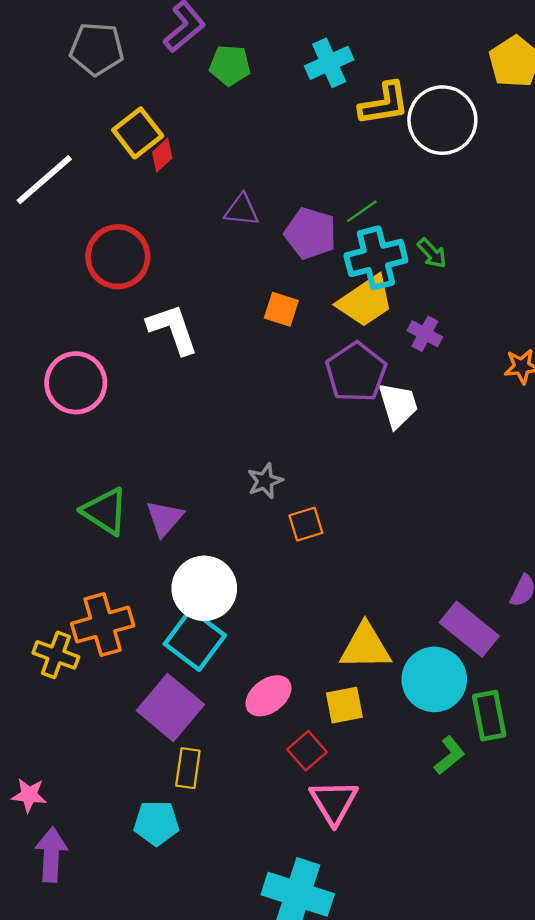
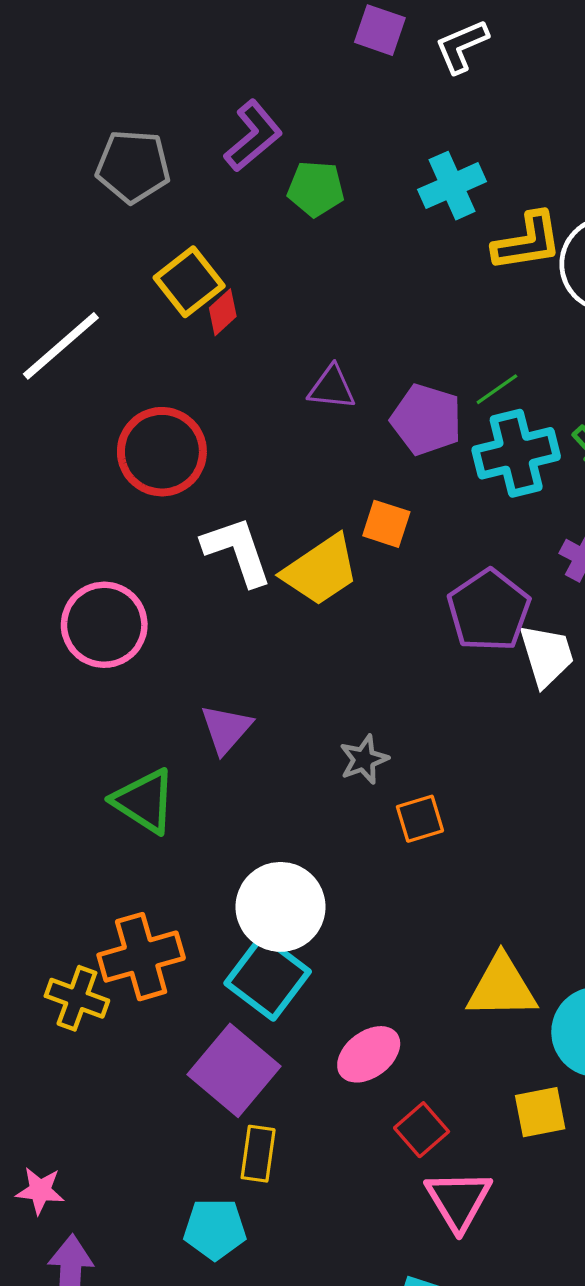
yellow trapezoid: (365, 301) -> (321, 570), moved
purple triangle: (165, 518) -> (226, 729), moved
yellow square: (344, 705) -> (540, 1112), moved

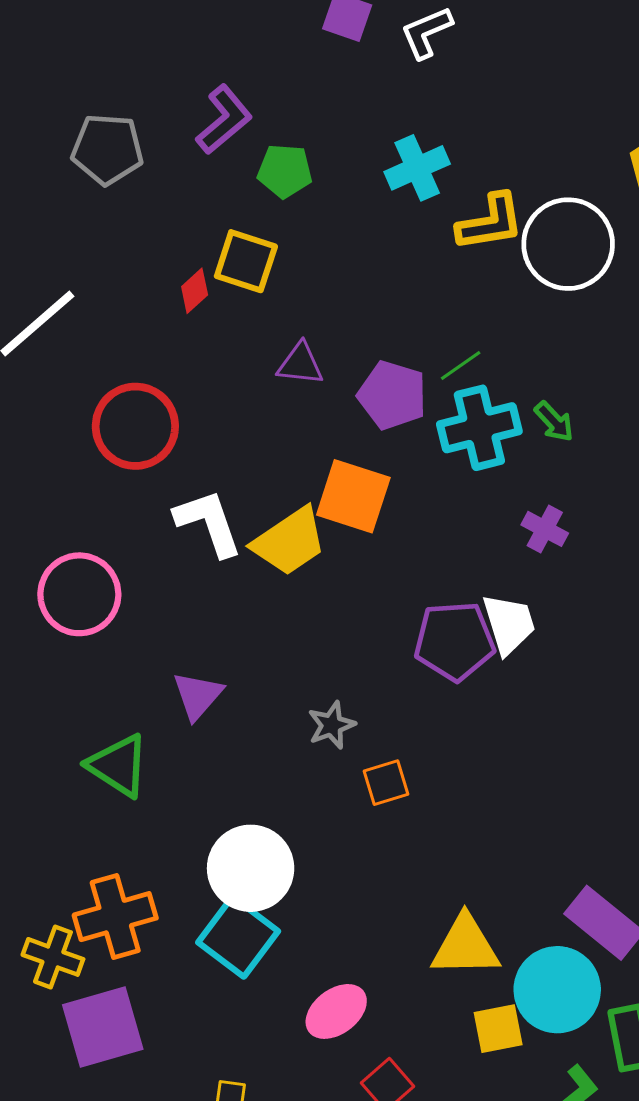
yellow square: (189, 282) -> (246, 261), moved, turned -34
orange square: (386, 524) -> (353, 496), size x1.6
purple pentagon: (489, 610) -> (454, 641), moved, turned 30
purple square: (234, 1070) -> (103, 1027), moved, turned 34
yellow square: (540, 1112) -> (498, 1029), moved

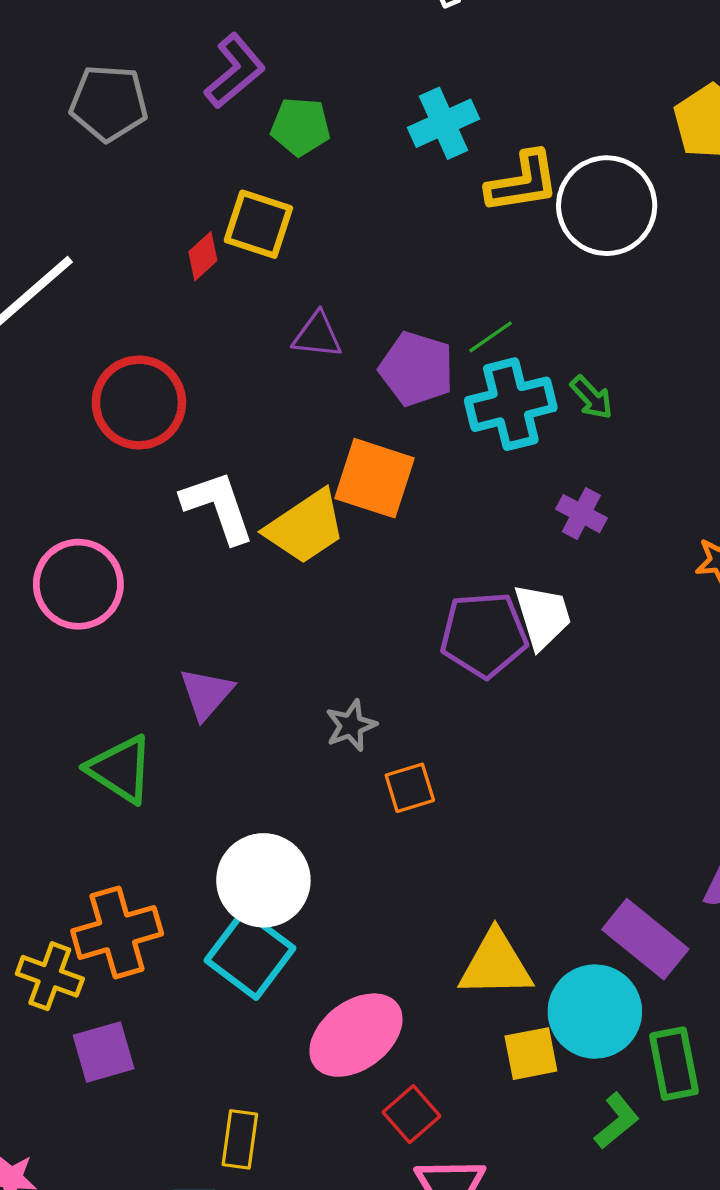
pink ellipse: (336, 1011) -> (356, 1035), size x1.4
purple square: (103, 1027) -> (104, 1052), size x0.7

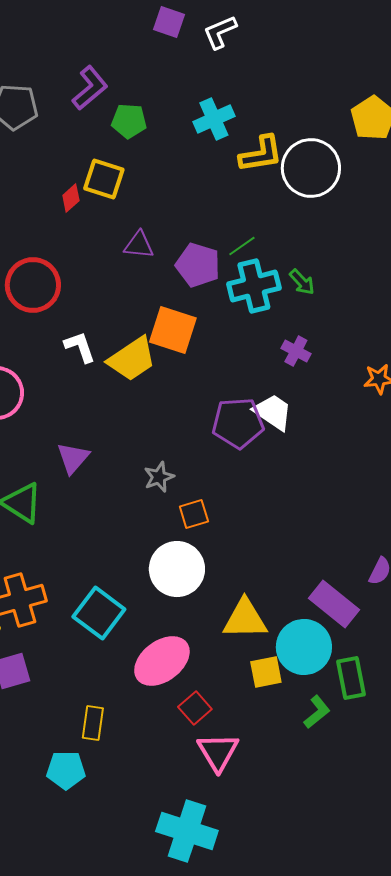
white L-shape: (218, 507) -> (80, 347), size x0.7
white trapezoid: (543, 616) -> (273, 412), turned -39
white circle: (263, 880) -> (177, 569), moved

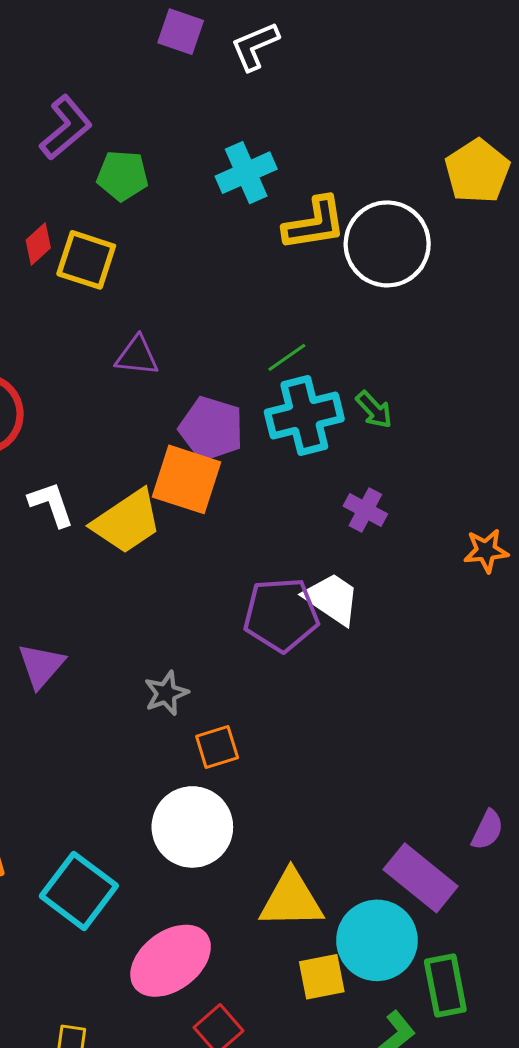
red diamond: (71, 198) -> (38, 244), moved
purple pentagon: (198, 265) -> (211, 429), moved

